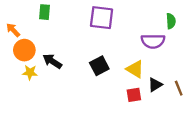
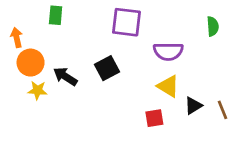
orange arrow: (13, 30) -> (17, 37), turned 32
purple semicircle: (153, 41) -> (168, 51), moved
black square: (99, 66) -> (107, 68), moved
red square: (134, 95) -> (154, 118), moved

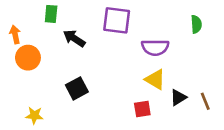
black square: (107, 68) -> (77, 88), moved
black arrow: (65, 76) -> (74, 38), moved
yellow star: (37, 90) -> (34, 115), moved

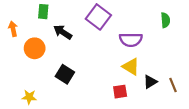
purple square: (117, 20) -> (98, 17), turned 30
orange circle: (28, 58) -> (35, 48), moved
black square: (77, 88) -> (65, 74), turned -30

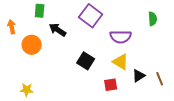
black square: (65, 74) -> (86, 61), moved

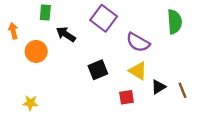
green semicircle: (153, 19) -> (175, 22), size x1.5
purple semicircle: (121, 37) -> (138, 42), turned 30
black square: (86, 61) -> (98, 70), turned 36

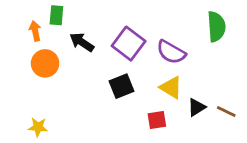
purple square: (104, 18) -> (129, 44), moved
orange arrow: (13, 31) -> (35, 31), moved
brown line: (183, 90) -> (226, 112), turned -42

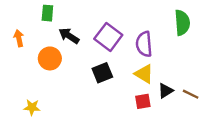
orange arrow: (35, 31) -> (19, 38), moved
purple semicircle: (171, 52) -> (144, 44), turned 55
orange circle: (45, 63) -> (50, 58), moved
red square: (157, 120) -> (143, 101), moved

